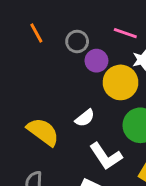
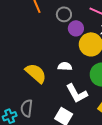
white semicircle: (85, 118) -> (65, 66), turned -144

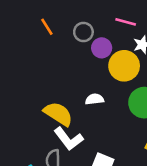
white L-shape: (77, 93) -> (69, 139), moved

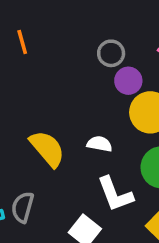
orange line: (47, 27) -> (22, 42), moved
white L-shape: (69, 139) -> (115, 194), moved

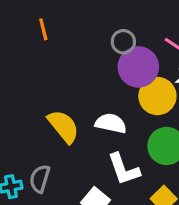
purple circle: (128, 81) -> (138, 67), size x1.6
white semicircle: (99, 144) -> (111, 123), size x1.4

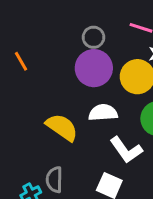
orange line: (43, 29) -> (21, 61), moved
purple circle: (138, 67) -> (94, 68), moved

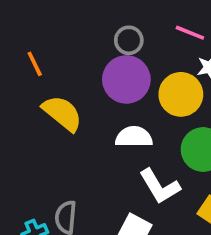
yellow semicircle: (62, 127) -> (62, 113), moved

